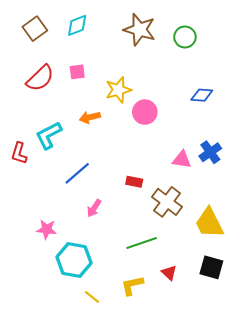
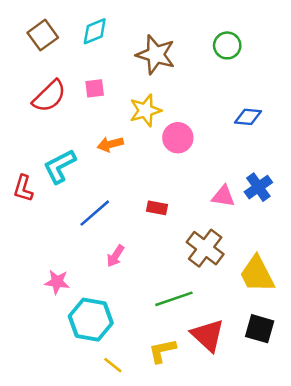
brown star: (140, 30) -> (156, 55), moved
red rectangle: (134, 182) -> (157, 208), moved
red triangle: (169, 273) -> (208, 335), size x1.8

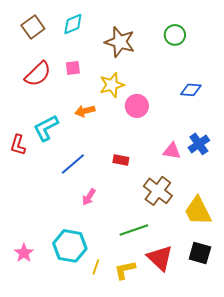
pink star: (57, 282) -> (24, 253), moved, turned 30
yellow line: (113, 365) -> (96, 267), moved, turned 70

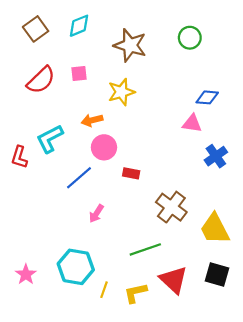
pink circle: (137, 106) -> (104, 147), moved
pink triangle: (172, 151) -> (192, 123), moved

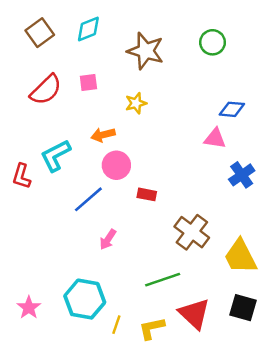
yellow star: (121, 92) -> (136, 103), size x0.7

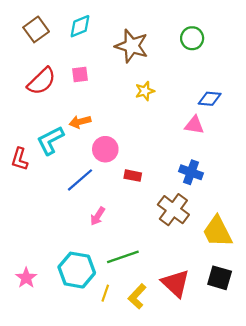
yellow star: (136, 103) -> (145, 91), moved
orange arrow: (103, 135) -> (80, 122), moved
blue cross: (242, 175) -> (191, 172), moved, turned -35
green line: (163, 280) -> (123, 257), moved
yellow L-shape: (152, 328) -> (137, 296), turned -35

